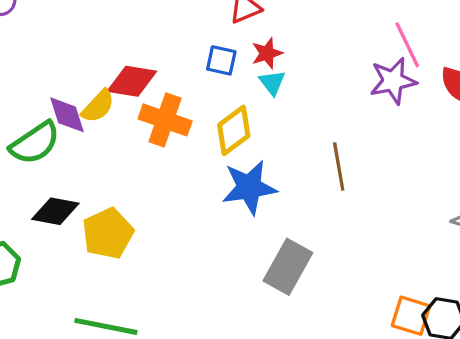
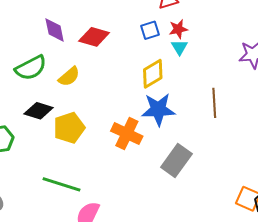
blue square: (221, 60) -> (150, 30), turned -36
yellow semicircle: (98, 106) -> (69, 77), moved
purple diamond: (67, 115) -> (55, 30), moved
orange cross: (165, 120) -> (127, 134), moved

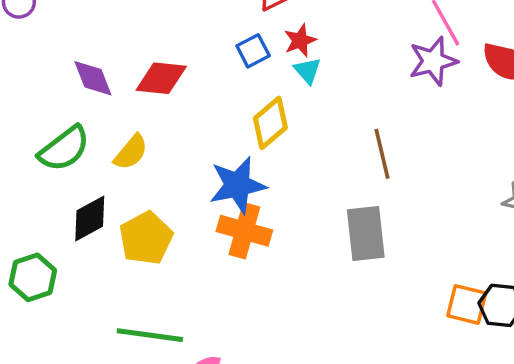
blue star: (158, 109) -> (238, 185), moved
black diamond: (39, 111) -> (90, 218), turned -36
gray rectangle: (176, 160) -> (366, 234), moved, turned -32

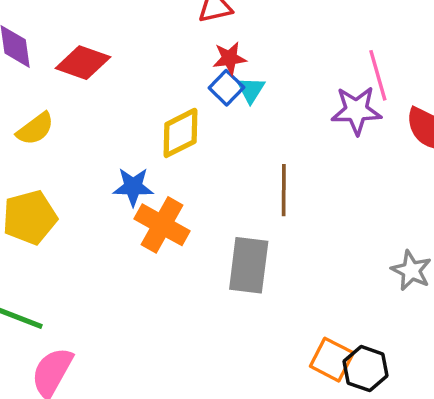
blue square: (253, 51) -> (226, 88), moved, turned -32
cyan triangle: (307, 71) -> (251, 90), moved
blue star: (238, 185) -> (133, 187), size x0.7
orange cross: (244, 231) -> (162, 225), moved

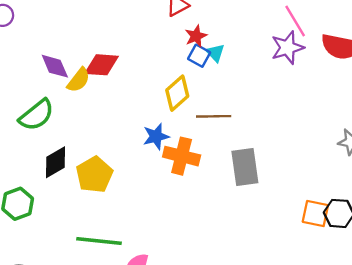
yellow semicircle: (35, 129) -> (79, 80), moved
brown line: (284, 190) -> (214, 116), moved, turned -76

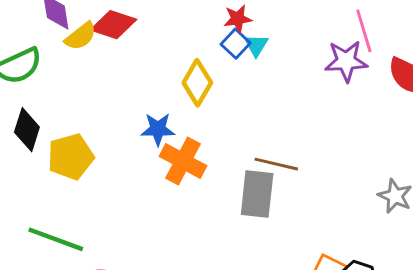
yellow diamond: (177, 93) -> (197, 83), turned -32
brown line: (214, 116) -> (276, 164), moved
black diamond: (56, 162) -> (27, 130), turned -56

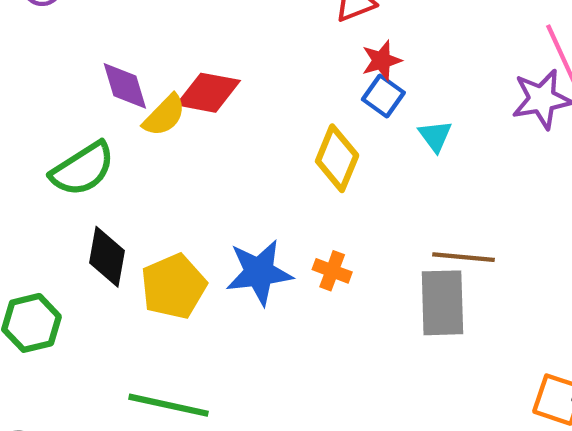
cyan triangle: (256, 45) -> (435, 136), moved
blue star: (158, 129) -> (259, 272), moved, size x1.4
orange cross: (183, 161) -> (332, 271), size x0.6

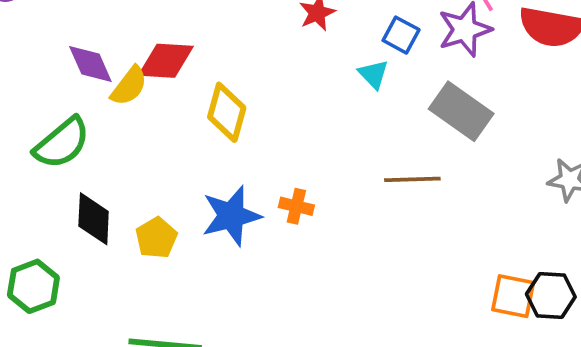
blue square: (383, 96) -> (401, 35), moved
yellow diamond: (337, 158) -> (227, 112), moved
yellow pentagon: (174, 286) -> (156, 238), size x0.7
gray rectangle: (442, 303) -> (461, 111), moved, turned -46

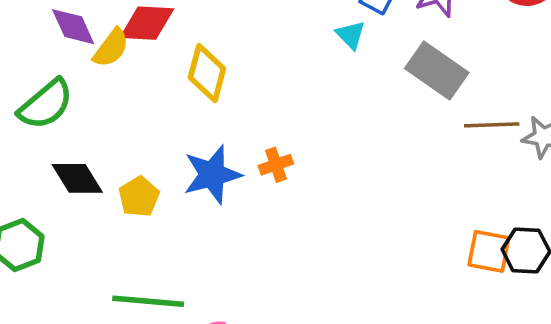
brown line: (412, 179) -> (492, 125), moved
orange cross: (296, 206) -> (276, 165), turned -32
black diamond: (94, 219) -> (77, 178), turned -34

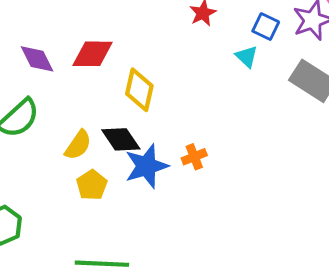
yellow semicircle: (111, 48) -> (78, 145), moved
black diamond: (77, 178) -> (121, 139), moved

